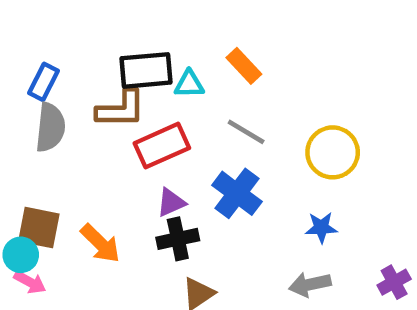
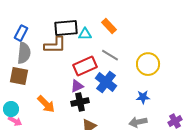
red rectangle: (162, 146) -> (85, 66), moved
brown square: (39, 228) -> (19, 76), moved

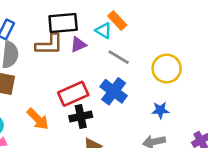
cyan triangle: (85, 34) -> (103, 31), moved, turned 32
red rectangle: (85, 66) -> (73, 94), moved
purple triangle: (77, 86) -> (78, 45), moved

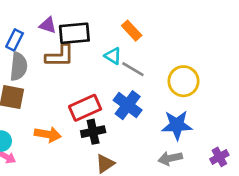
cyan triangle: (103, 31) -> (113, 56), moved
purple triangle: (78, 45) -> (48, 25), moved, turned 42
blue star: (160, 110) -> (177, 125), size x1.6
orange arrow: (38, 119) -> (48, 134), turned -35

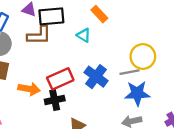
gray line: (133, 69) -> (129, 72), moved, turned -42
black cross: (93, 132) -> (55, 100), moved
orange arrow: (48, 134) -> (29, 89), moved

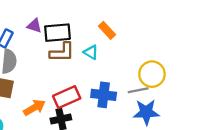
brown L-shape: (39, 35) -> (62, 52), moved
blue cross: (96, 77) -> (104, 95), turned -30
orange arrow: (29, 89) -> (34, 108), turned -40

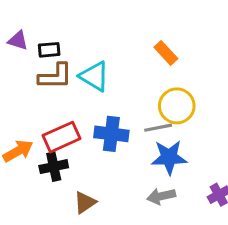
orange rectangle: (107, 30) -> (166, 53), moved
black rectangle: (57, 33) -> (49, 50), size x0.6
cyan triangle: (91, 52) -> (94, 76), size x1.5

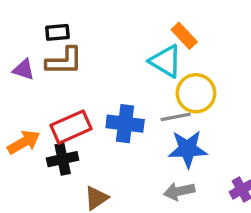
purple triangle: (18, 40) -> (24, 70), moved
cyan triangle: (94, 76) -> (166, 61), moved

